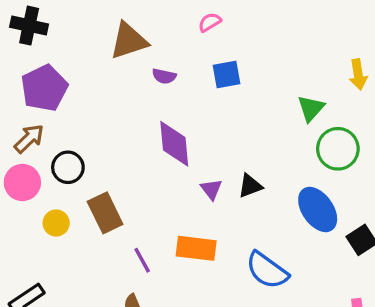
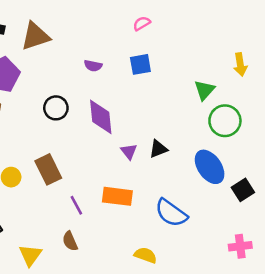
pink semicircle: (210, 22) -> (142, 23), moved
brown triangle: (129, 41) -> (35, 36), moved
black circle: (68, 167) -> (56, 108), moved

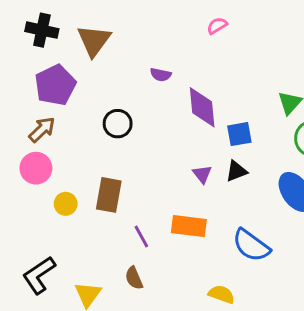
brown triangle: (35, 36) -> (94, 40), turned -36
blue square: (140, 64) -> (239, 134), moved
purple diamond: (101, 117) -> (202, 107), moved
brown rectangle: (48, 169) -> (109, 195), turned 36

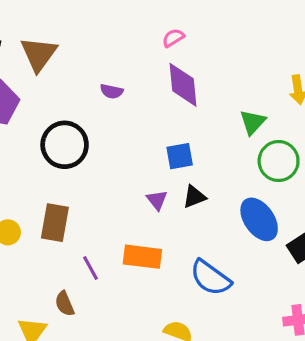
purple diamond: (202, 107) -> (183, 85), moved
black circle: (118, 124) -> (65, 145), size x1.5
blue square: (239, 134) -> (180, 156), moved
brown semicircle: (134, 278) -> (65, 304), moved

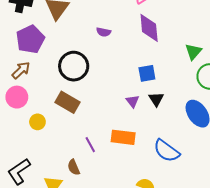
black triangle: (194, 197) -> (156, 99), turned -42
brown rectangle: (55, 223) -> (67, 102), moved, turned -70

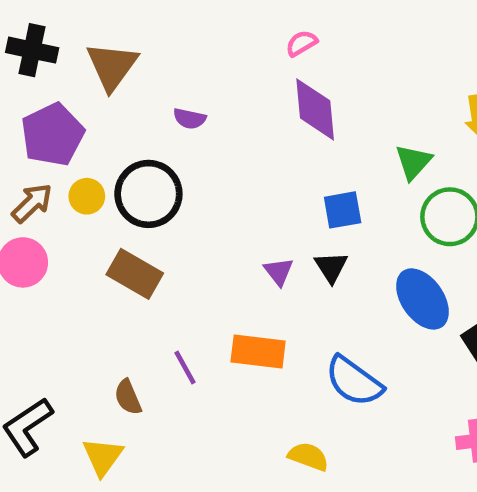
purple semicircle: (104, 32) -> (190, 119), moved
blue square: (147, 73) -> (343, 210), moved
yellow circle: (37, 122) -> (87, 196), moved
brown semicircle: (74, 167) -> (128, 397), moved

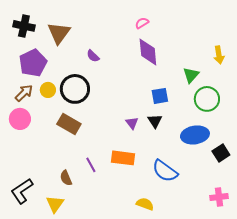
purple semicircle: (190, 119) -> (93, 56), turned 32
blue ellipse: (422, 299) -> (195, 135), turned -64

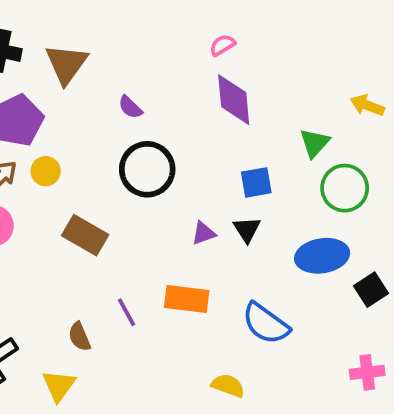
yellow arrow: (219, 55) -> (367, 105), turned 120
black circle: (75, 89) -> (147, 169), moved
purple triangle: (132, 123) -> (204, 233), turned 48

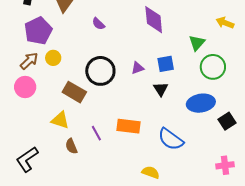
black circle: (147, 169) -> (100, 71), moved
purple triangle: (204, 233) -> (138, 68), moved
yellow triangle: (59, 386) -> (60, 120), moved, turned -48

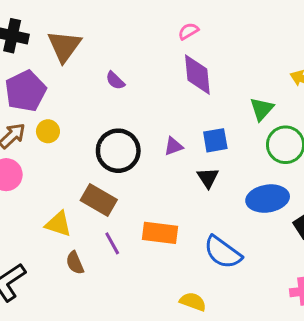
brown rectangle: (74, 92) -> (99, 200), moved

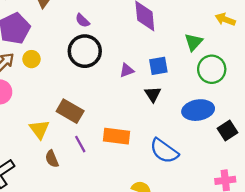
black circle: (118, 151) -> (85, 51), moved
yellow triangle: (58, 224) -> (39, 129), turned 35

